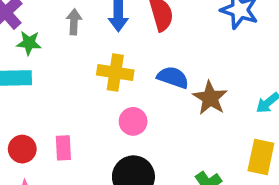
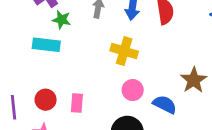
blue semicircle: (173, 77) -> (165, 104), moved

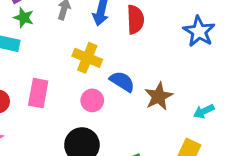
pink rectangle: (77, 103) -> (38, 93), moved, size x1.4
blue semicircle: (165, 104) -> (122, 81), moved

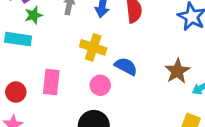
green star: (24, 18) -> (34, 15), turned -30
brown star: (159, 96) -> (177, 71), moved

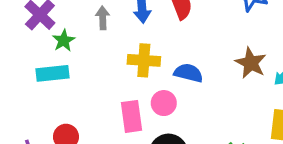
pink rectangle: (51, 82) -> (132, 116), moved

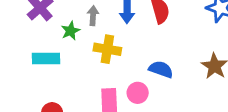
green star: (64, 40) -> (70, 31), moved
yellow cross: (144, 60) -> (107, 49), moved

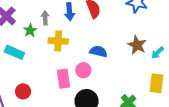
cyan rectangle: (46, 58) -> (14, 52), turned 30

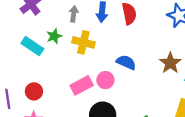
green star: (30, 30) -> (54, 36), moved
pink rectangle: (63, 79) -> (82, 85), turned 60

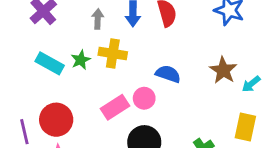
green star: (54, 36) -> (81, 60), moved
red circle: (34, 91) -> (56, 120), size x1.5

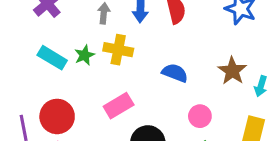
cyan arrow: (251, 84) -> (261, 86), turned -36
pink circle: (144, 98) -> (200, 116), moved

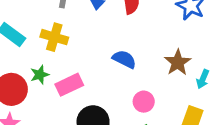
yellow cross: (118, 50) -> (54, 37), moved
green star: (84, 55) -> (40, 75), moved

